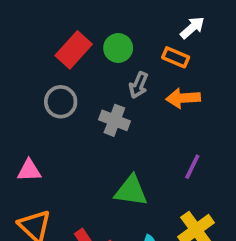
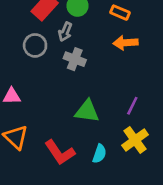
gray arrow: (139, 85) -> (65, 32), moved
purple line: (192, 167) -> (132, 106), moved

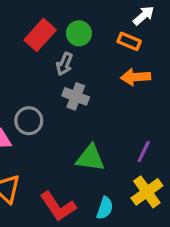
gray circle: (35, 45) -> (29, 121), moved

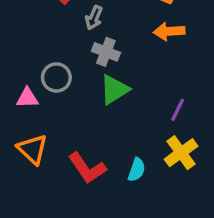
green triangle: (90, 158) -> (114, 89), moved, turned -40

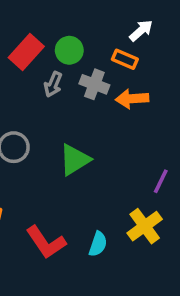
gray cross: (106, 52) -> (94, 84), moved
purple line: (178, 110) -> (161, 181), moved

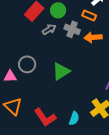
gray arrow: (53, 84) -> (49, 29), turned -144

